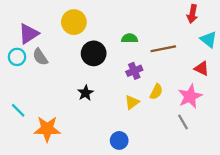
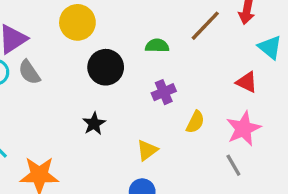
brown line: (163, 49) -> (205, 26), moved, turned -35
red triangle: (202, 69) -> (247, 82), moved
yellow triangle: (132, 102) -> (147, 150), moved

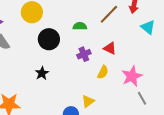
red triangle: (247, 82) -> (110, 48), moved
yellow triangle: (147, 150) -> (88, 101), moved
gray line: (233, 165) -> (142, 98), moved

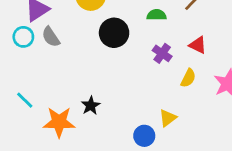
purple cross: (84, 54) -> (162, 53), turned -32
black star: (42, 73) -> (91, 106), moved

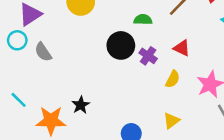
black circle: (114, 33) -> (121, 45), moved
gray semicircle: (51, 37) -> (43, 52), moved
yellow triangle: (168, 118) -> (171, 121), moved

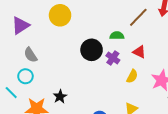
green semicircle: (143, 20) -> (117, 36), moved
cyan circle: (17, 40) -> (25, 76), moved

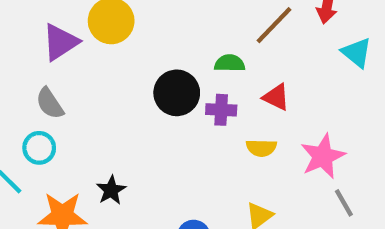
purple triangle: (20, 25) -> (60, 42), moved
purple cross: (113, 58) -> (221, 110), turned -32
yellow semicircle: (132, 76) -> (261, 148), turned 64

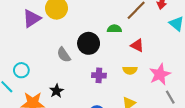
gray semicircle: (50, 103) -> (64, 55), moved
purple cross: (221, 110) -> (99, 75), moved

